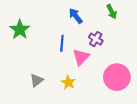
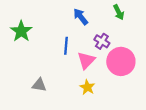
pink circle: (117, 77) -> (121, 61), moved
gray triangle: (37, 80) -> (39, 85), turned 48
yellow star: (68, 82) -> (87, 87), moved

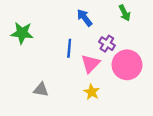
green star: (21, 31) -> (22, 33), turned -30

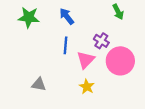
blue arrow: (85, 18) -> (67, 16), moved
green star: (22, 33) -> (29, 17), moved

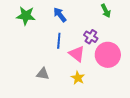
pink triangle: (86, 60) -> (77, 54), turned -36
gray triangle: (39, 84) -> (43, 74), moved

